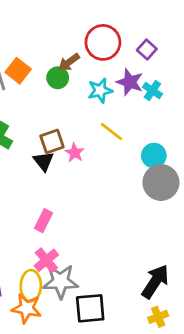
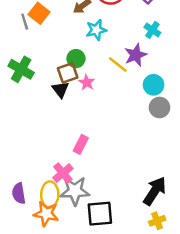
green circle: (58, 78) -> (76, 59), moved
purple star: (130, 82) -> (136, 55), moved, turned 30
cyan star: (100, 91) -> (96, 30), moved
gray circle: (161, 182) -> (159, 107), size x0.7
pink rectangle: (44, 221) -> (81, 144), moved

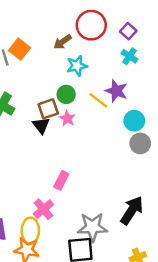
cyan cross: (152, 30) -> (129, 56), moved
purple star: (136, 55) -> (116, 91), turned -30
green circle: (76, 59) -> (66, 94), moved
gray star: (75, 191) -> (92, 227), moved
black arrow: (155, 191) -> (132, 210), moved

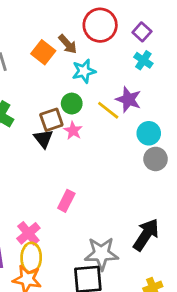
brown arrow: (63, 42) -> (68, 44), turned -96
orange square: (20, 49) -> (43, 52), moved
pink cross: (43, 209) -> (28, 233), moved

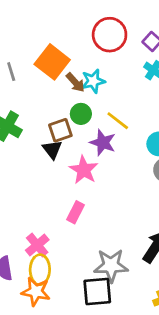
brown arrow: (68, 44) -> (75, 82), moved
orange square: (43, 52) -> (52, 62), size x1.4
purple star: (128, 99) -> (103, 143), moved
pink star: (73, 131) -> (84, 170), moved, size x1.5

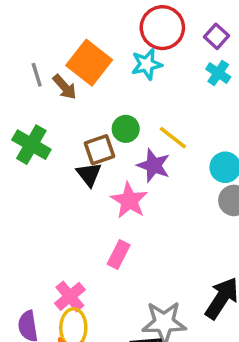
cyan star: (93, 81) -> (147, 64), moved
brown arrow: (75, 82) -> (65, 87), moved

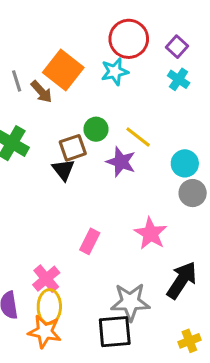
pink star: (129, 200) -> (151, 233), moved

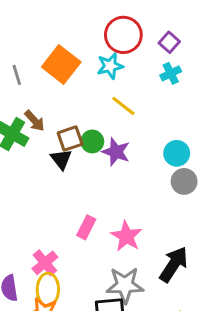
cyan cross: (179, 79) -> (171, 73), turned 30
brown arrow: (42, 92) -> (35, 121), moved
green circle: (96, 129) -> (92, 141), moved
yellow line: (138, 137) -> (123, 106), moved
pink star: (151, 233) -> (126, 236), moved

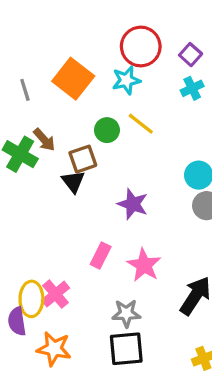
green circle: (92, 141) -> (107, 130), moved
purple star: (116, 152) -> (133, 204), moved
gray star: (125, 285) -> (126, 313), moved, size x0.7
yellow ellipse: (48, 289) -> (31, 299), moved

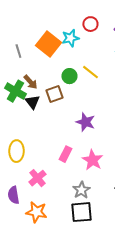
red circle: (141, 46) -> (90, 24), size x0.6
cyan star: (126, 80) -> (70, 38), moved
black triangle: (73, 182) -> (32, 102), moved
yellow ellipse: (31, 299) -> (16, 151), moved
gray star: (126, 313) -> (81, 190), turned -30

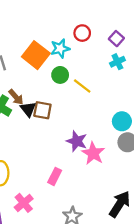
green circle: (69, 76) -> (60, 75), moved
brown square: (54, 94) -> (42, 110), turned 30
black triangle: (32, 102) -> (28, 109), moved
pink star: (92, 160) -> (93, 153), moved

